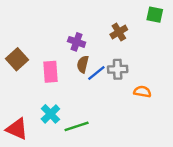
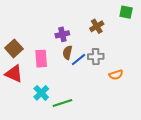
purple cross: (77, 42) -> (62, 34), turned -32
orange semicircle: (142, 92) -> (116, 75), turned 152
red triangle: (17, 129) -> (14, 74), moved

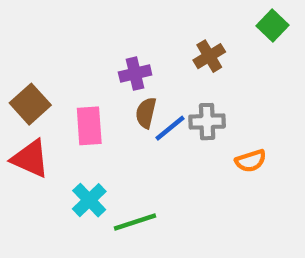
green square: (126, 12) -> (273, 26), turned 32

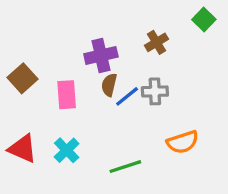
purple cross: (135, 74) -> (101, 55), size x1.4
red triangle: (30, 159) -> (22, 149), moved
orange semicircle: (251, 161) -> (183, 142), moved, size x1.4
green line: (135, 222) -> (125, 167), moved

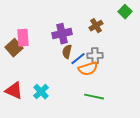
pink rectangle: (67, 95) -> (23, 38), moved
orange semicircle: (183, 142) -> (88, 69), moved
green line: (125, 167) -> (94, 97), moved, turned 30

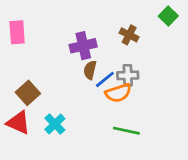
brown cross: (96, 26) -> (129, 35), turned -32
pink rectangle: (23, 38) -> (17, 32), moved
brown square: (14, 48) -> (28, 93), moved

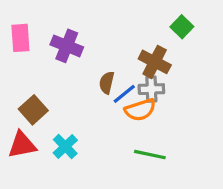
green square: (168, 16) -> (182, 27), moved
brown cross: (129, 35) -> (155, 62), moved, size x1.4
purple cross: (83, 46) -> (67, 46), moved, turned 35
red triangle: (18, 123) -> (22, 145), turned -35

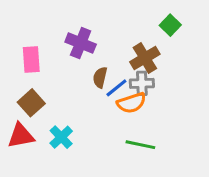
pink rectangle: (20, 38) -> (31, 59), moved
purple cross: (67, 46) -> (81, 43), moved
brown cross: (155, 62) -> (145, 58), turned 32

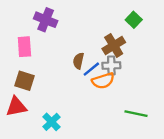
purple cross: (81, 43) -> (46, 20), moved
brown square: (31, 103) -> (24, 81), turned -30
cyan cross: (61, 137) -> (51, 122), moved
green line: (140, 145) -> (136, 114), moved

